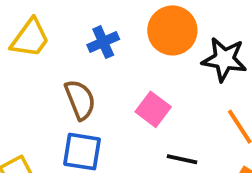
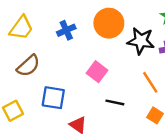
brown semicircle: (80, 100) -> (28, 66), moved, turned 70

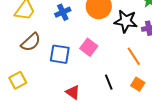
blue square: (53, 98) -> (60, 54), moved
black line: (115, 102) -> (109, 82), moved, turned 56

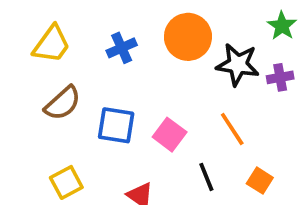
pink square: (89, 47) -> (170, 135), moved
orange line: (134, 56) -> (232, 129), moved
yellow square: (18, 80) -> (66, 182), moved

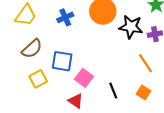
orange line: (232, 129) -> (146, 63), moved
pink square: (170, 135) -> (84, 78), moved
yellow square: (66, 182) -> (38, 79), moved

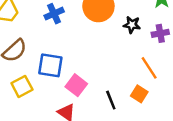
black star: (131, 27) -> (132, 25), size x0.6
orange square: (143, 93) -> (139, 94), moved

